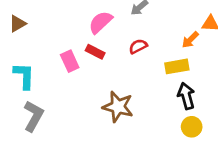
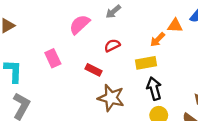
red rectangle: (95, 52) -> (94, 70), moved
brown star: (118, 107) -> (111, 98), moved

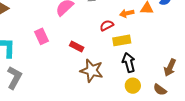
orange arrow: (158, 40) -> (127, 13), moved, turned 32
red semicircle: (112, 45) -> (107, 25), moved

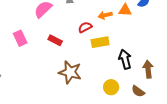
red rectangle: (77, 46) -> (55, 40), moved
black arrow: (129, 63) -> (125, 59), moved
brown arrow: (170, 68) -> (148, 69), turned 150

